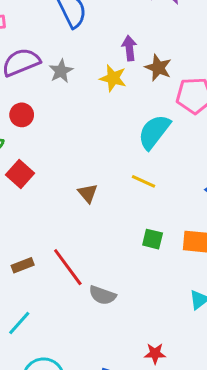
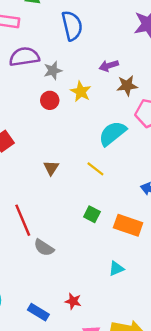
purple arrow: (129, 48) -> (109, 66), turned -114
brown star: (158, 68) -> (127, 86), turned 30
yellow star: (113, 78) -> (81, 92), moved
red circle: (22, 115) -> (50, 100), moved

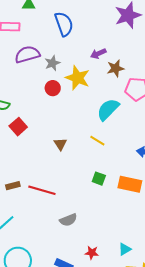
yellow star: (81, 92) -> (78, 78), size x1.4
red line: (23, 220) -> (42, 190), turned -44
gray semicircle: (44, 248) -> (68, 220), moved, turned -48
cyan triangle: (116, 269) -> (125, 249), moved

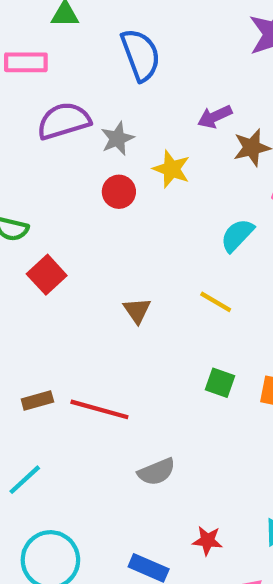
yellow star: (78, 78) -> (171, 169), size x0.7
cyan semicircle: (108, 109) -> (237, 235), size x0.7

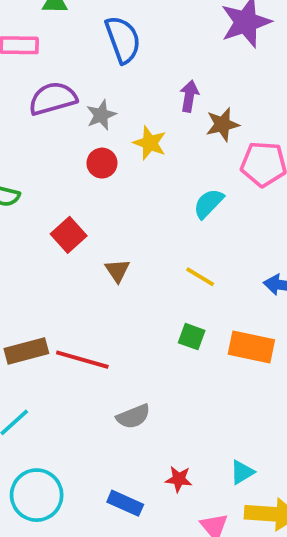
purple arrow: (215, 117) -> (189, 96), turned 124
red square: (47, 275) -> (69, 235), moved
yellow line: (216, 302) -> (200, 277), moved
brown rectangle: (37, 401) -> (26, 351), size x1.5

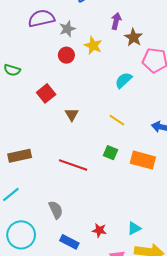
brown star: (223, 124) -> (133, 37), turned -30
red line: (82, 360) -> (73, 165), moved
gray semicircle: (133, 416) -> (56, 210), moved, turned -96

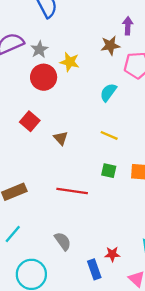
purple arrow: (116, 21) -> (128, 26), moved
brown star: (133, 37) -> (110, 46), turned -30
red circle: (66, 55) -> (44, 77), size x1.5
blue rectangle: (69, 242) -> (94, 269), moved, turned 54

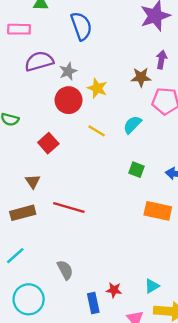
yellow line: (109, 135) -> (97, 131), moved
brown triangle: (61, 138) -> (33, 181), moved
green square: (109, 171) -> (136, 170), moved
red line: (72, 191) -> (69, 208), moved

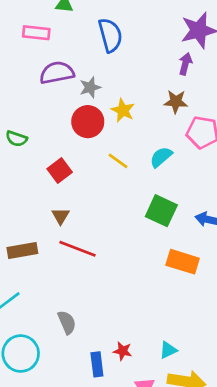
purple arrow: (161, 60) -> (185, 64), moved
green square: (136, 170) -> (161, 211), size x1.6
brown triangle: (33, 181) -> (61, 216), moved

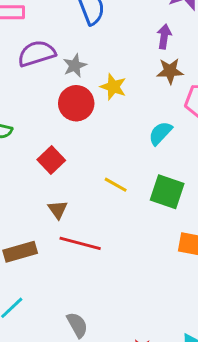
purple arrow: (185, 64) -> (164, 37), moved
yellow line: (118, 161) -> (116, 185), moved

